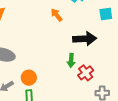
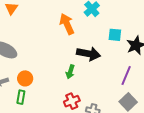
orange arrow: (57, 15) -> (67, 24), size x1.5
red cross: (86, 73) -> (72, 101), moved

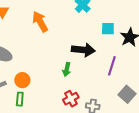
orange arrow: (67, 24) -> (40, 22), moved
purple line: (126, 75) -> (112, 66), moved

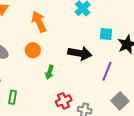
green arrow: (67, 69) -> (50, 72), moved
orange circle: (22, 80) -> (33, 50), moved

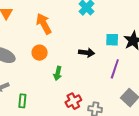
cyan square: (106, 34) -> (112, 40), moved
black arrow: (80, 53) -> (87, 53), size x0.7

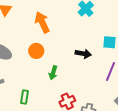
green rectangle: (22, 101) -> (25, 97), moved

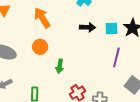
black arrow: (83, 54) -> (88, 27), moved

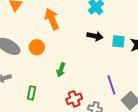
orange circle: (40, 47) -> (37, 47), moved
purple line: (116, 57) -> (111, 85), moved, turned -42

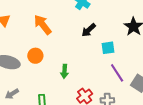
black arrow: (95, 36) -> (89, 30), turned 140
cyan square: (118, 41) -> (108, 48), moved

